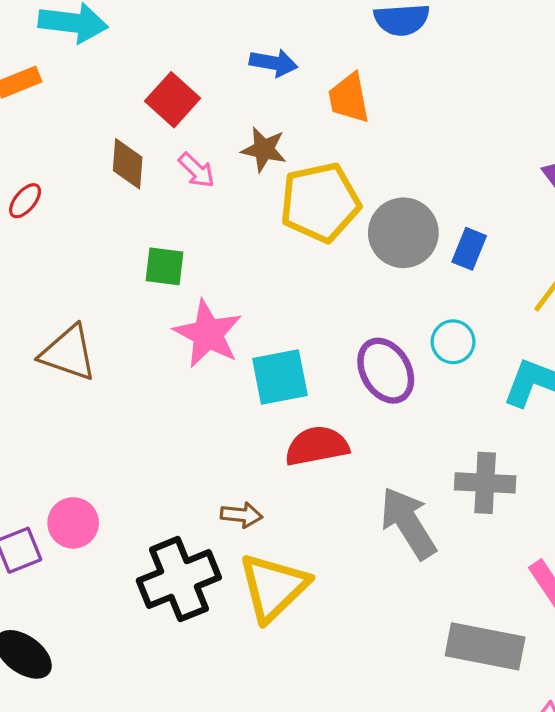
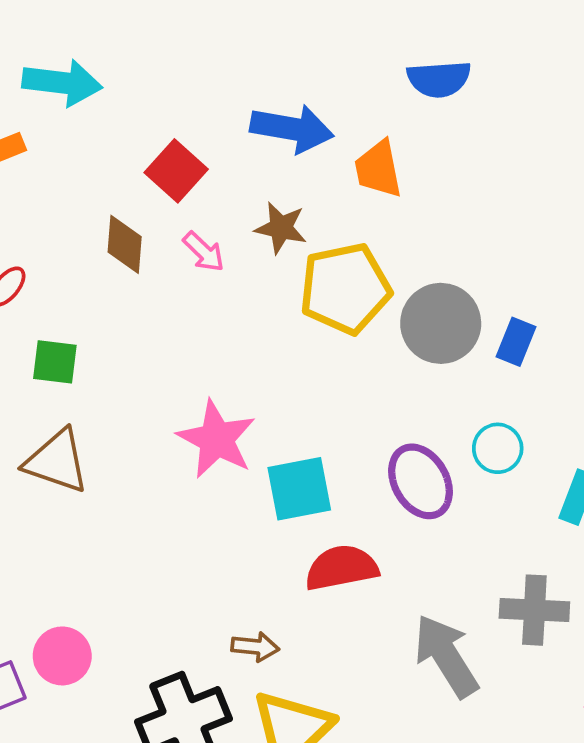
blue arrow: (274, 63) -> (292, 129), size x1.5
green square: (165, 266) -> (55, 362), moved

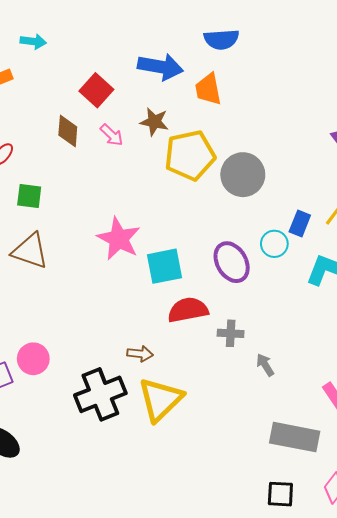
blue semicircle: (439, 79) -> (221, 39), moved
cyan arrow: (62, 83) -> (33, 41), size x0.6
blue rectangle: (516, 342) -> (300, 223), moved
gray cross: (534, 610) -> (231, 333), moved, size x0.7
gray arrow: (446, 656) -> (265, 365), moved, size x0.5

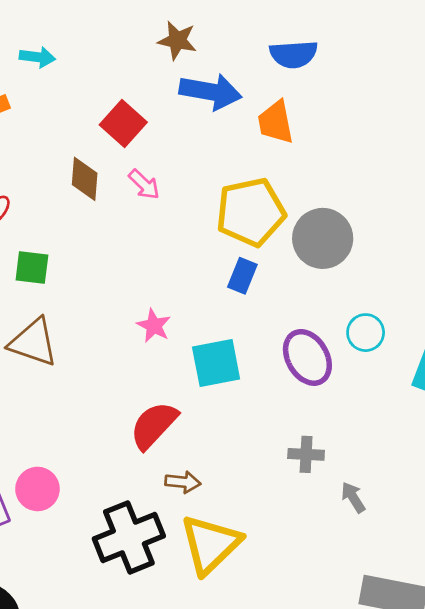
brown star: (154, 122) -> (177, 40), moved
blue rectangle: (300, 223) -> (242, 276), moved
pink star: (119, 239) -> (154, 326), size x0.6
red semicircle: (188, 310) -> (154, 425), moved, turned -36

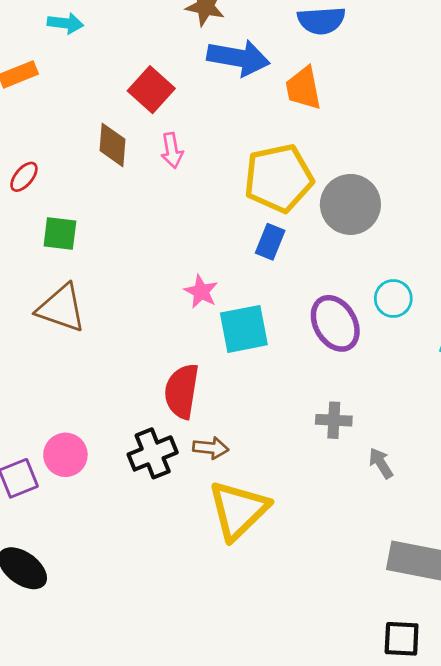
pink arrow: (144, 184) -> (172, 150), turned 36
pink star: (154, 326) -> (201, 292), moved
red semicircle: (154, 425) -> (182, 391), turned -34
black cross: (129, 537) -> (153, 453), moved, size x0.7

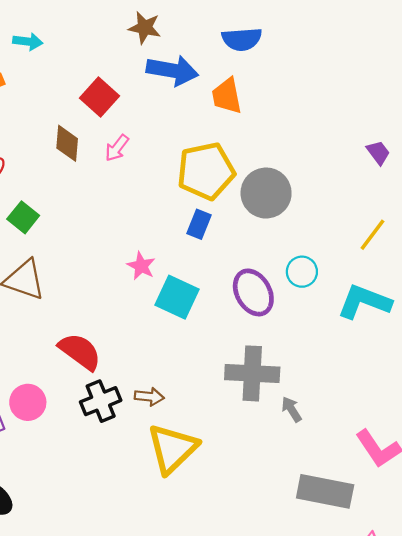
pink arrow: (172, 150) -> (117, 148), turned 48
green square: (60, 233) -> (23, 217), turned 32
cyan square: (244, 329) -> (177, 297), turned 36
red semicircle: (182, 391) -> (80, 351), moved, turned 117
gray cross: (334, 420) -> (252, 373), size x1.8

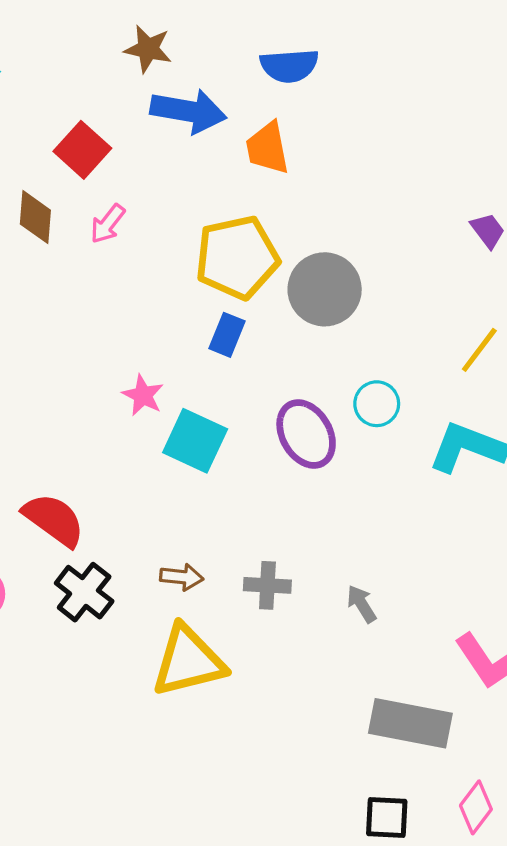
gray cross: (252, 373) -> (267, 585), moved, size x0.6
brown arrow: (149, 397) -> (182, 577), moved
black cross: (101, 401) -> (84, 592), turned -30
yellow triangle: (172, 449) -> (188, 661), turned 30

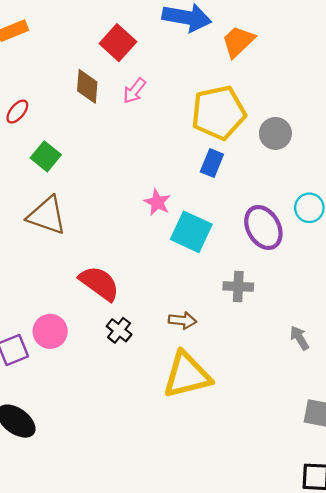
orange trapezoid: (267, 148) -> (238, 42), turned 57
gray circle: (325, 289) -> (275, 133), size x0.7
gray cross: (267, 585) -> (238, 287), moved
black cross: (84, 592) -> (119, 330), size x0.7

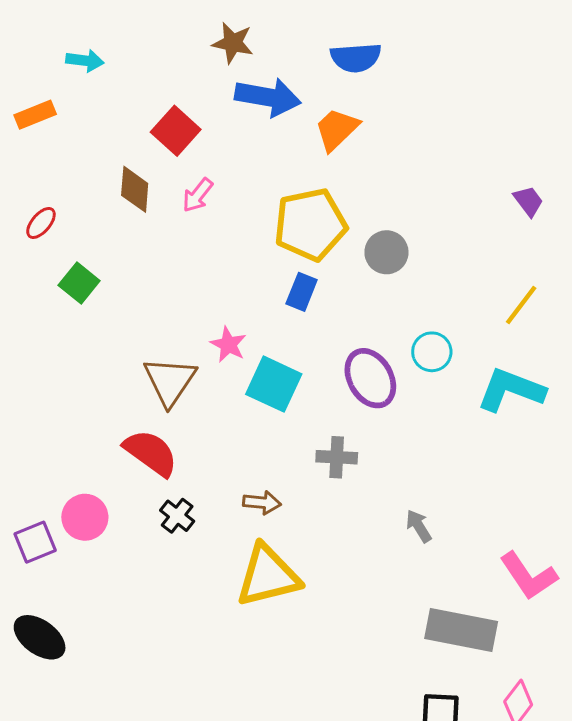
brown triangle: (47, 215) -> (170, 381), moved, turned 45

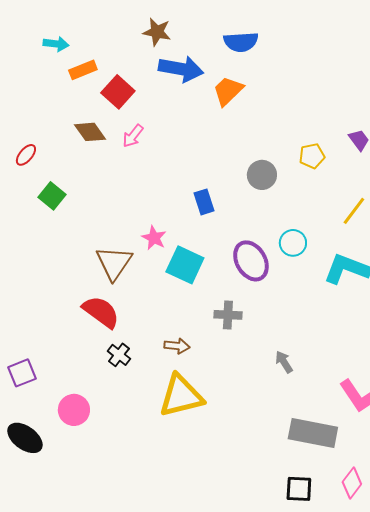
orange rectangle: (35, 115) -> (83, 70), moved
brown diamond: (135, 189) -> (90, 132), turned -40
yellow pentagon: (310, 224) -> (312, 156), moved, size x0.5
blue rectangle: (302, 292) -> (204, 202), turned -40
pink circle: (85, 517) -> (74, 410), moved

